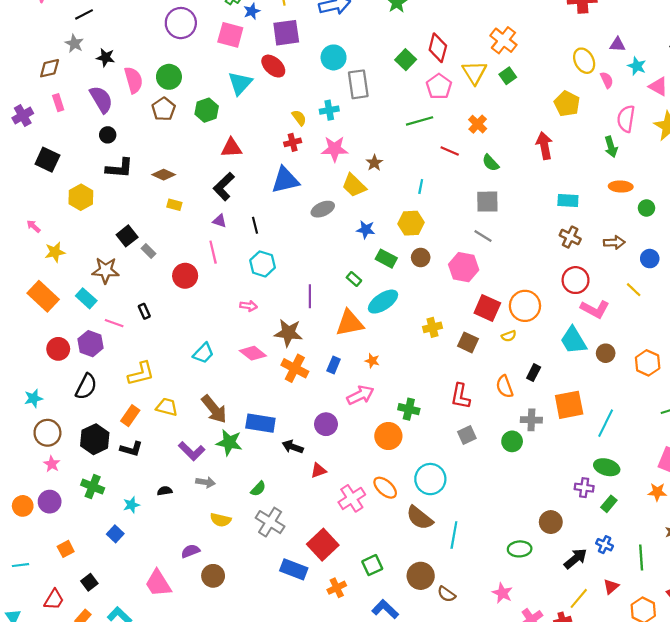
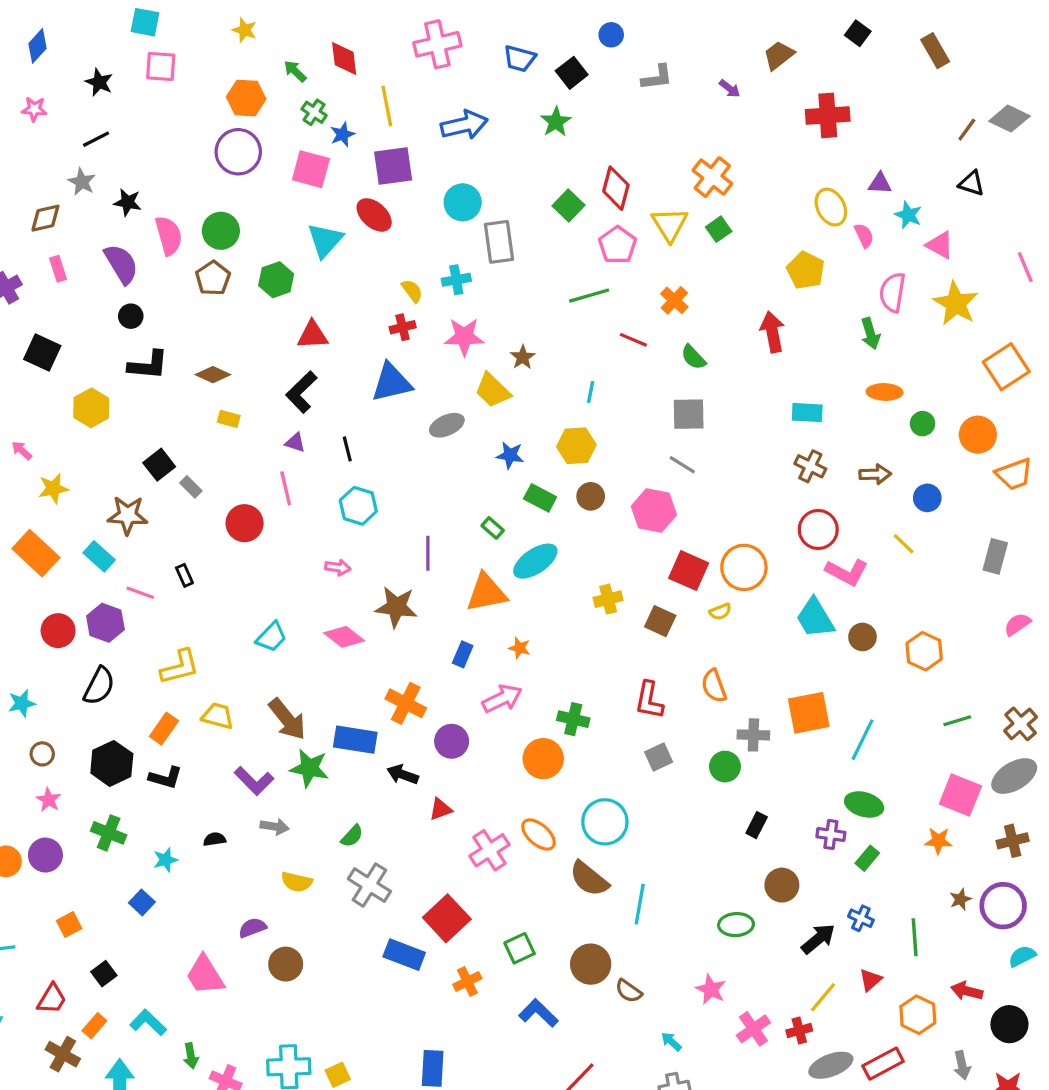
orange cross: (295, 368) -> (406, 703), moved
black rectangle: (534, 373) -> (757, 825), moved
brown circle: (47, 433) -> (42, 754), size x0.6

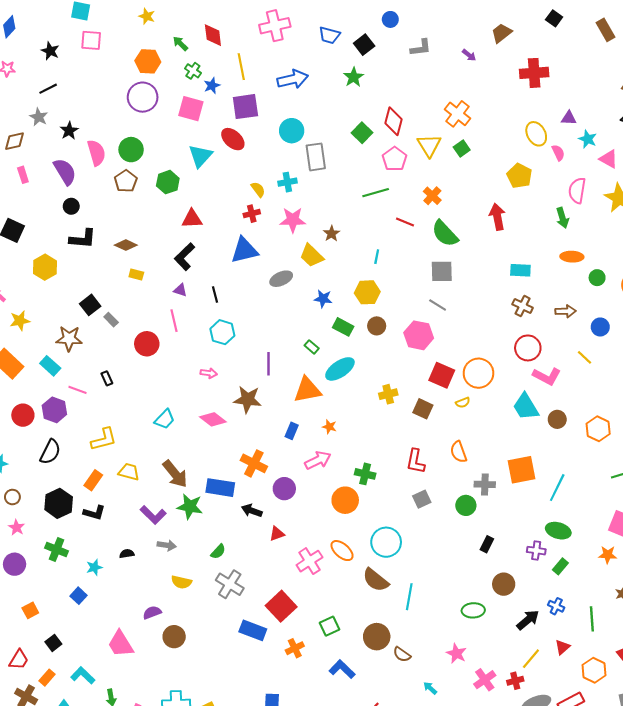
black star: (128, 202) -> (69, 131), turned 30
green semicircle: (693, 357) -> (445, 234), size x1.6

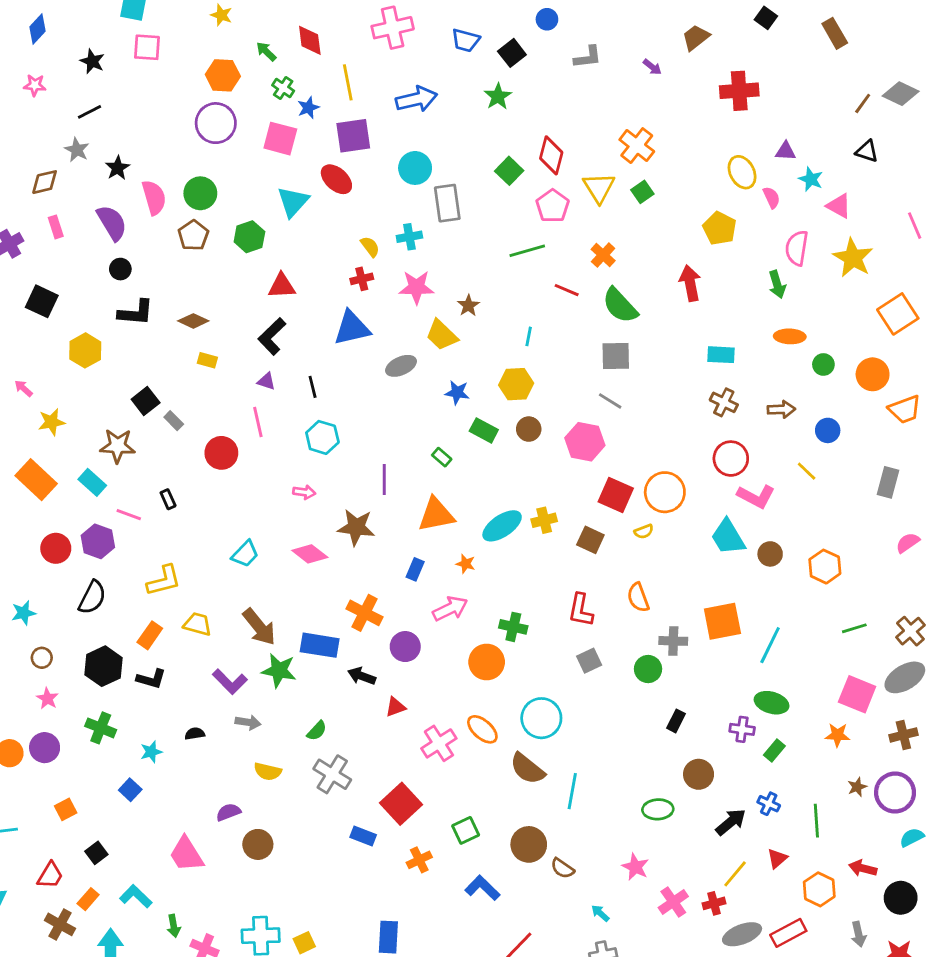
cyan ellipse: (340, 369) -> (502, 526), moved
blue rectangle: (253, 630) -> (363, 836), size x0.7

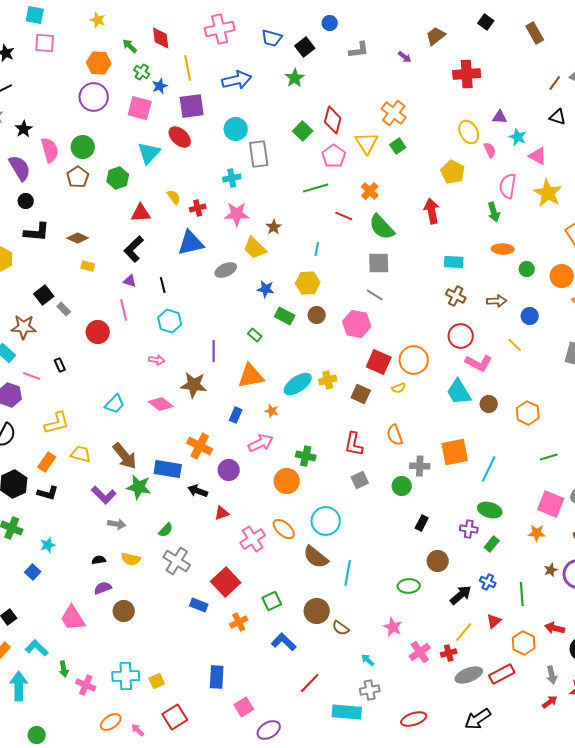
yellow semicircle: (370, 247) -> (174, 197), moved
black semicircle: (195, 734) -> (99, 560), moved

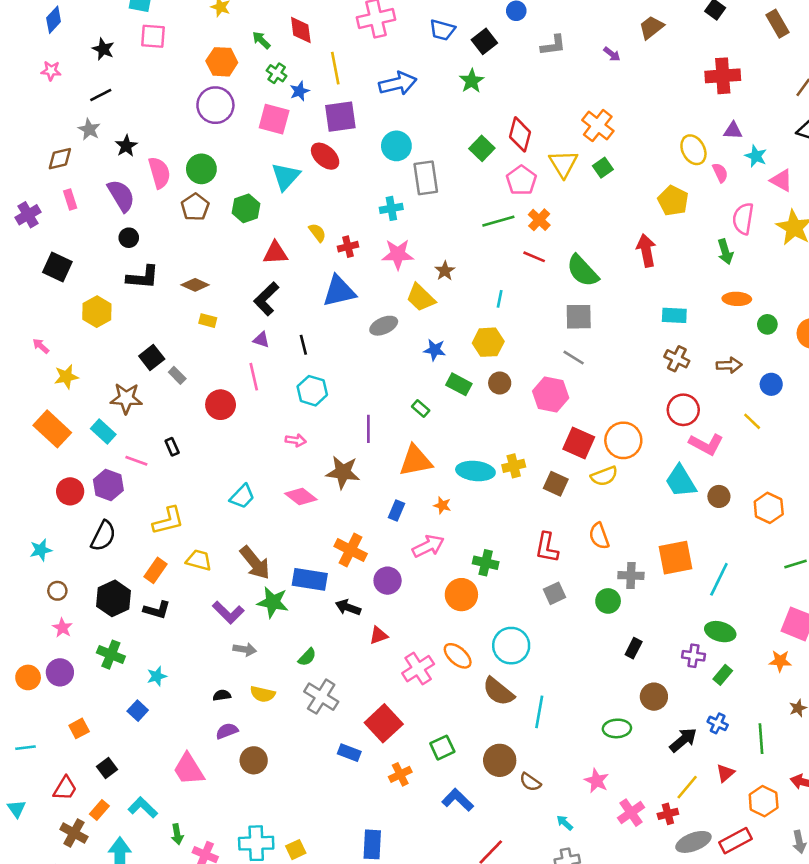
red cross: (467, 74) -> (723, 76), moved
orange cross: (370, 191) -> (539, 220), moved
cyan ellipse: (298, 384) -> (475, 471), turned 40
yellow semicircle: (399, 388) -> (604, 476), size x1.5

